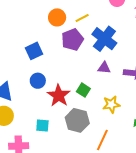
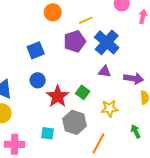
orange circle: (57, 17) -> (53, 12), moved
cyan square: (42, 126) -> (48, 133), moved

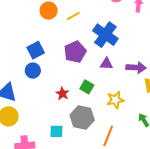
yellow line: (86, 20) -> (73, 16), moved
purple pentagon: (75, 41) -> (75, 52), moved
blue circle: (38, 80) -> (33, 71), moved
red star: (58, 96) -> (62, 94), size x0.6

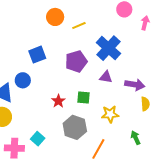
blue circle: (33, 71) -> (23, 80), moved
green square: (87, 87) -> (83, 98), turned -32
cyan square: (56, 131) -> (38, 139), moved, turned 32

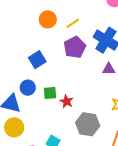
purple pentagon: (76, 61) -> (75, 47), moved
green square: (83, 98) -> (50, 93), moved

